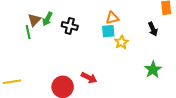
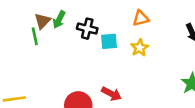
cyan square: (108, 31) -> (109, 41), moved
yellow star: (121, 42) -> (140, 48), moved

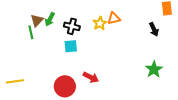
cyan square: (109, 41) -> (71, 46), moved
yellow star: (140, 48) -> (100, 23), moved

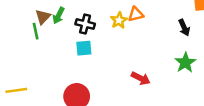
green star: (154, 69) -> (185, 63), moved
red arrow: (91, 77) -> (141, 78), moved

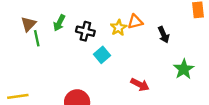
brown triangle: (43, 17) -> (28, 24), moved
black arrow: (184, 28) -> (164, 35), moved
cyan square: (84, 48) -> (102, 55), moved, turned -35

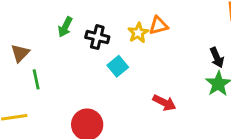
brown triangle: (28, 24) -> (20, 53), moved
black arrow: (164, 35) -> (217, 58), moved
green line: (37, 38) -> (36, 79), moved

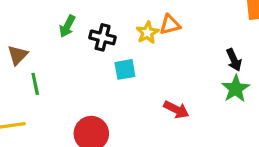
cyan square: (118, 66) -> (125, 69), turned 30

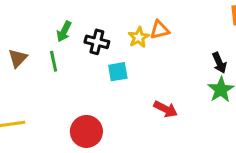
green line: (35, 84) -> (54, 61), moved

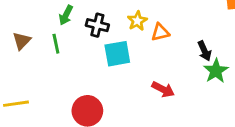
orange triangle: (160, 30) -> (160, 32), moved
black arrow: (219, 63) -> (204, 51), moved
cyan square: (118, 72) -> (117, 54), size x1.4

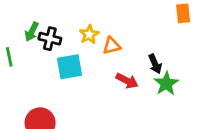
green arrow: (66, 15) -> (32, 32), moved
red arrow: (163, 89) -> (127, 81), moved

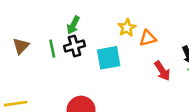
black cross: (50, 39) -> (75, 46), moved, turned -30
red arrow: (127, 81) -> (162, 71), turned 30

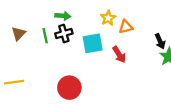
green arrow: (73, 25) -> (63, 16), turned -112
red arrow: (162, 71) -> (119, 54), moved

